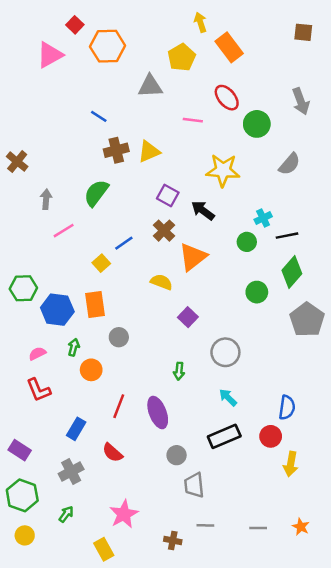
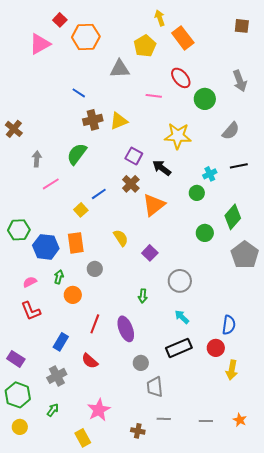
black line: (287, 236) -> (239, 166), moved
yellow semicircle: (161, 282) -> (121, 238), moved, turned 36

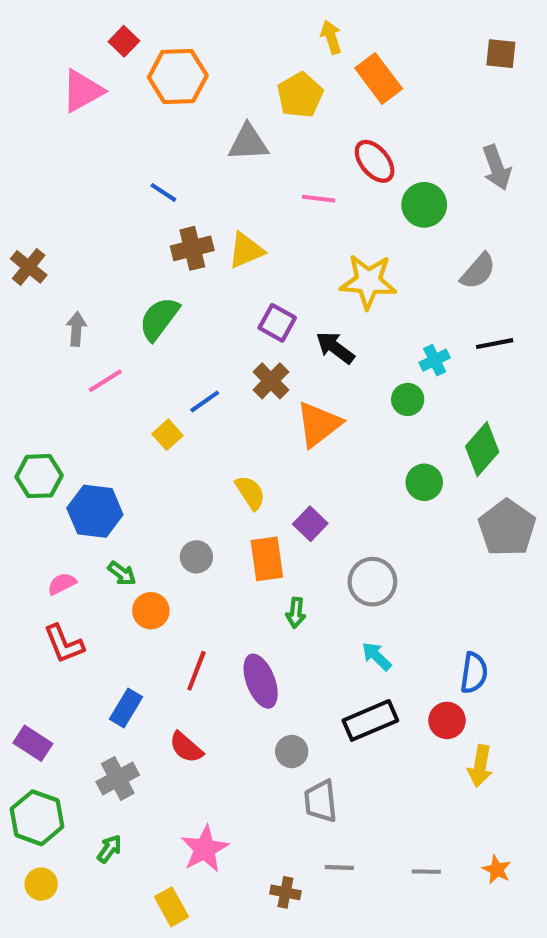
orange rectangle: (76, 243) -> (267, 559), moved
green arrow: (59, 277) -> (122, 573), turned 112

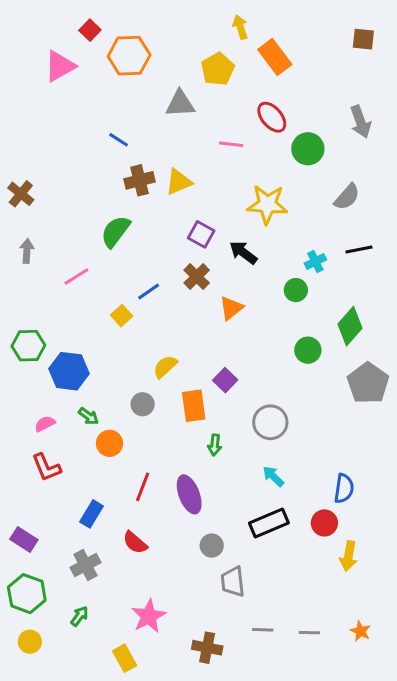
gray arrow: (76, 329) -> (27, 251), moved
orange triangle: (319, 424) -> (231, 308), size x0.7
yellow semicircle: (250, 493) -> (165, 367), moved, turned -100
gray line: (339, 867) -> (263, 630), moved
brown cross: (285, 892) -> (207, 648), size x1.4

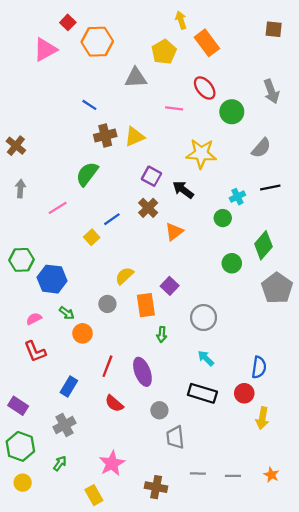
black rectangle: (269, 523) -> (202, 393), turned 40
red semicircle: (135, 543) -> (114, 403), moved

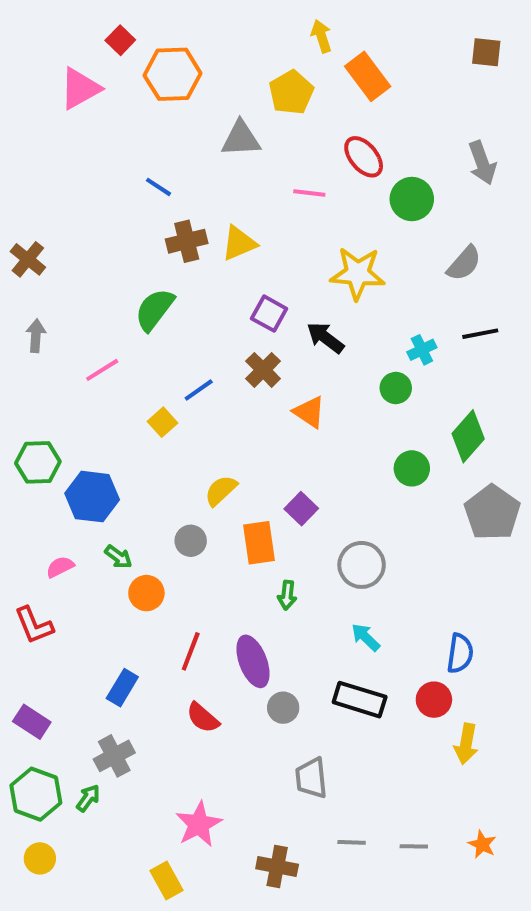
orange triangle: (174, 232) -> (309, 412), turned -48
red L-shape: (35, 351) -> (34, 625), moved
gray circle: (159, 410) -> (283, 708), moved
green arrow: (60, 463) -> (88, 798), moved

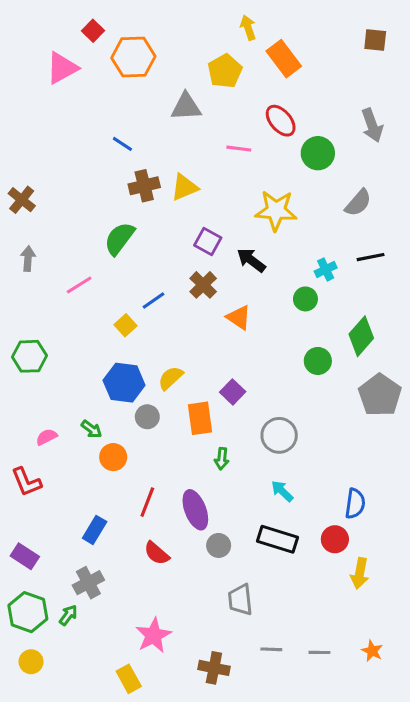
blue hexagon: (92, 497) -> (124, 383), moved

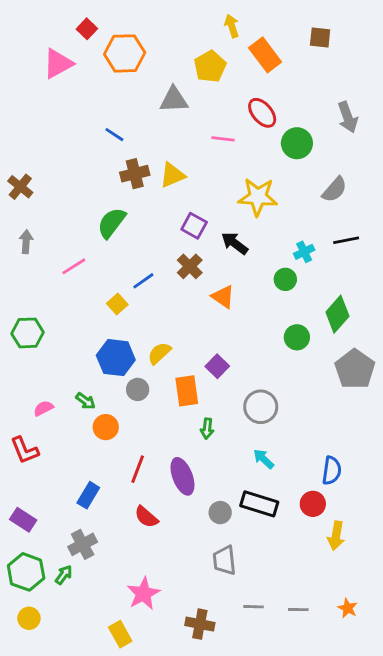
brown square: (375, 40) -> (320, 37), moved
gray circle: (219, 545) -> (220, 513), moved

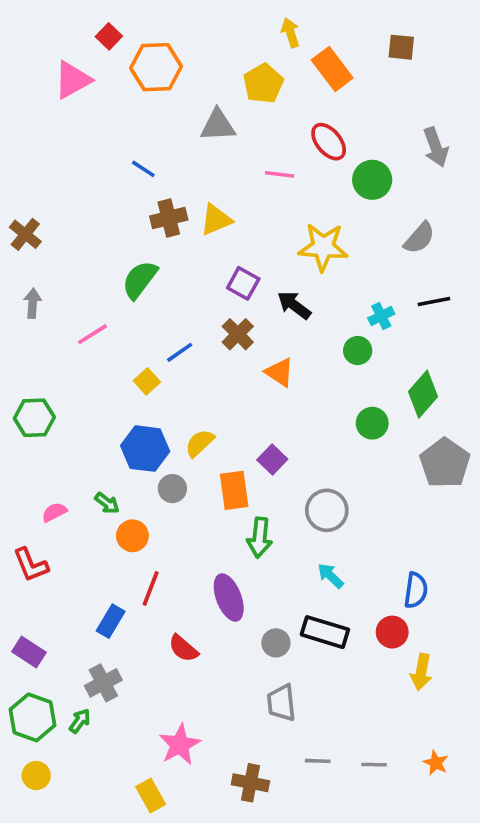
green arrow: (207, 429) -> (260, 538), size x1.5
red line: (138, 469) -> (151, 588), moved

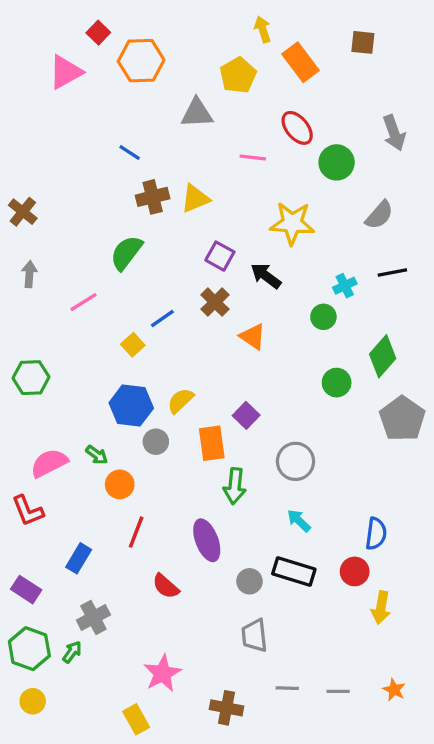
pink semicircle: (54, 512) -> (49, 463), size x1.6
blue rectangle: (111, 621) -> (79, 558), moved

